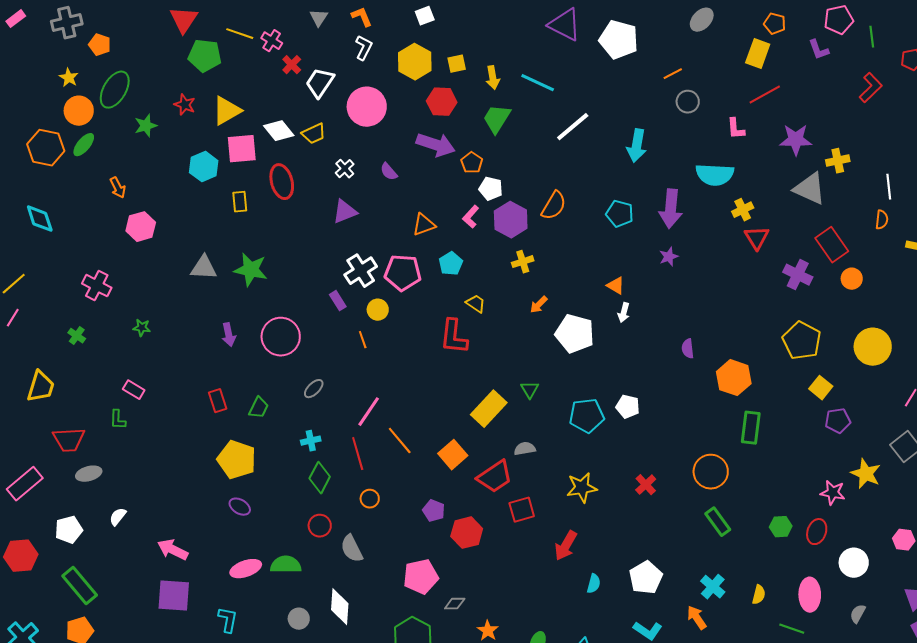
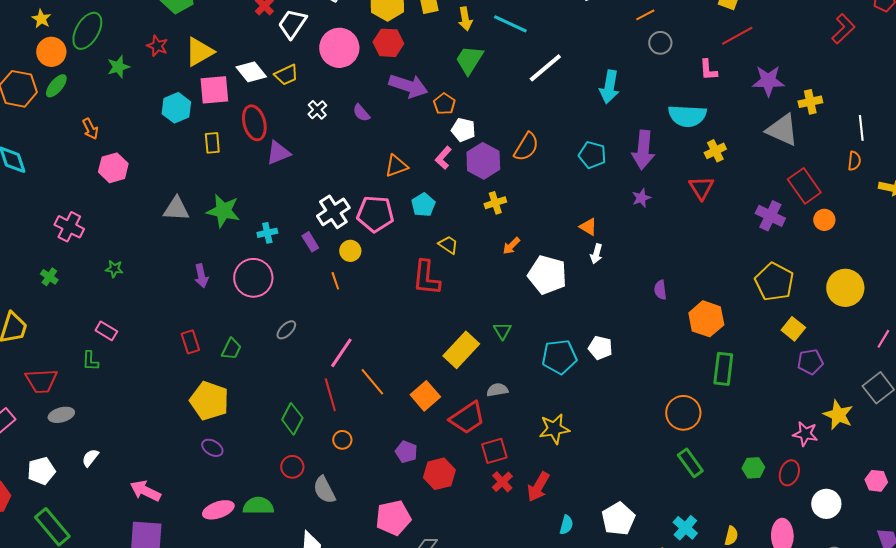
red hexagon: (442, 102) -> (388, 43), moved
purple triangle: (345, 212) -> (278, 153), moved
red triangle: (757, 238) -> (701, 188), moved
cyan cross: (311, 441) -> (267, 233), moved
red cross: (646, 485) -> (502, 482), moved

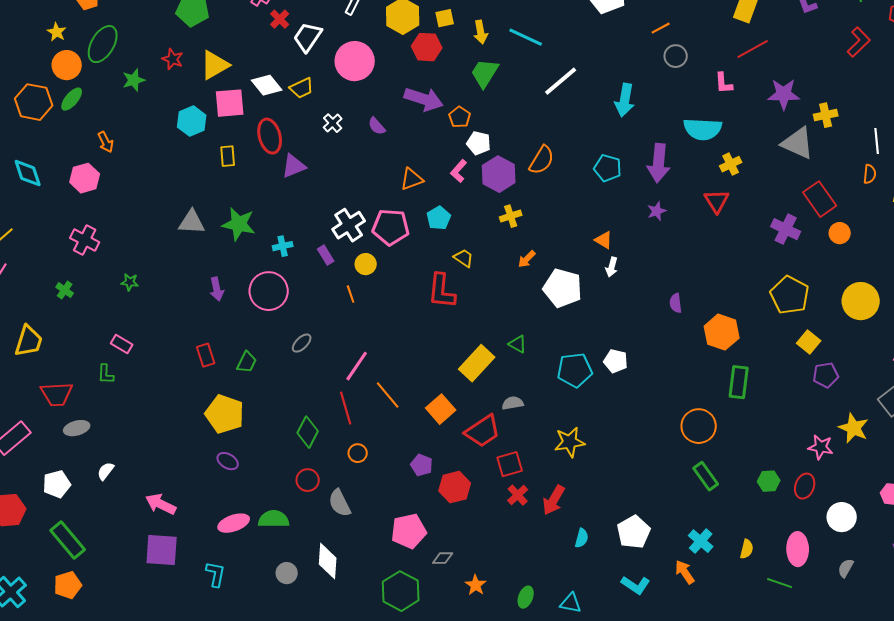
red hexagon: (388, 43) -> (427, 47), moved
pink hexagon: (113, 168) -> (85, 178), moved
green triangle: (502, 331) -> (518, 344), turned -30

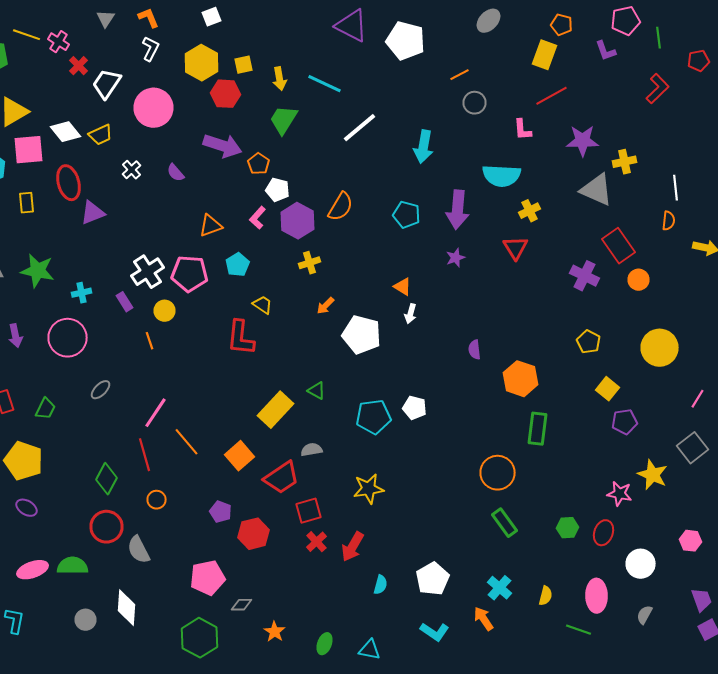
yellow pentagon: (790, 295) -> (588, 342), size x0.6
red circle: (308, 480) -> (106, 527), size x1.4

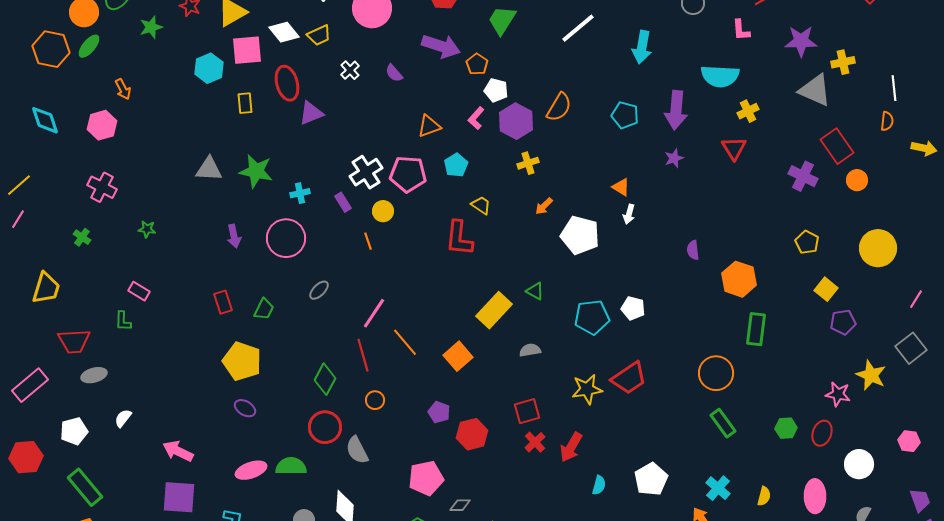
red trapezoid: (282, 478) -> (629, 378), moved

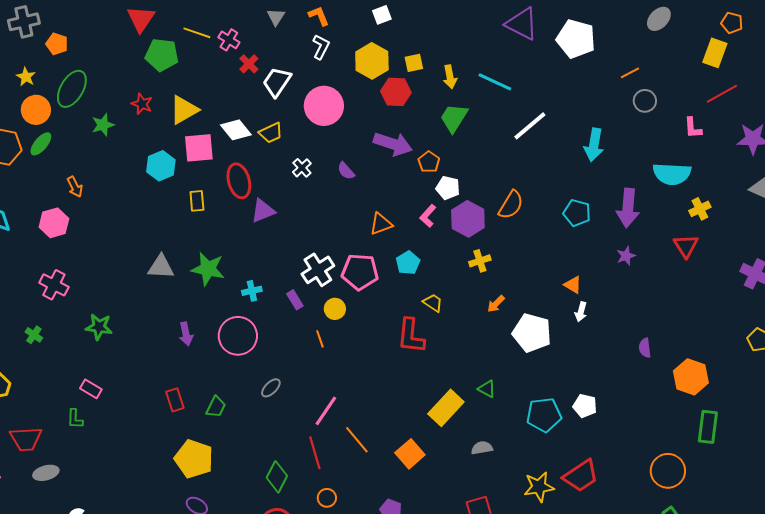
green star: (147, 229) -> (99, 327), size x1.5

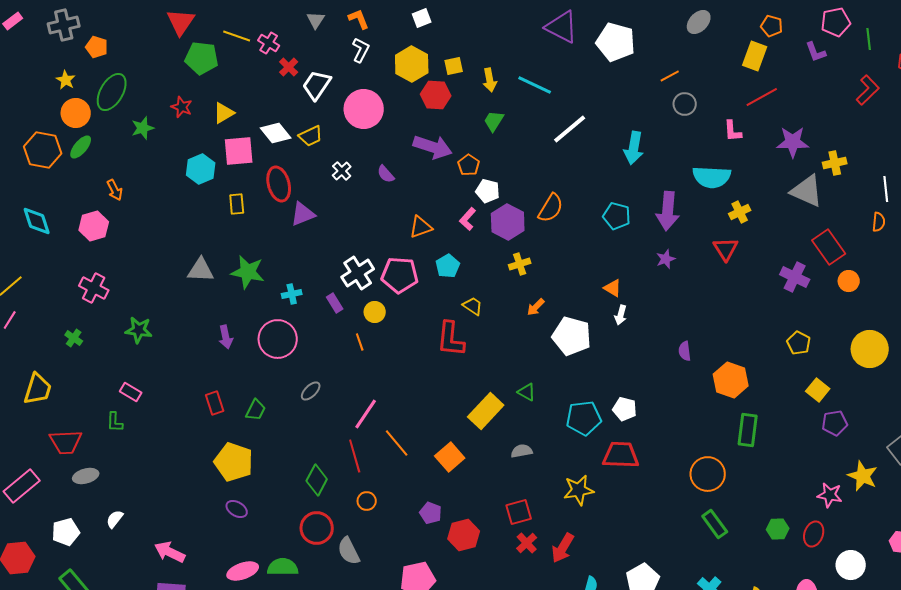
yellow triangle: (184, 110) -> (224, 113), size x0.7
green trapezoid: (454, 118) -> (494, 121), size x0.7
red trapezoid: (581, 476) -> (621, 455), moved, turned -144

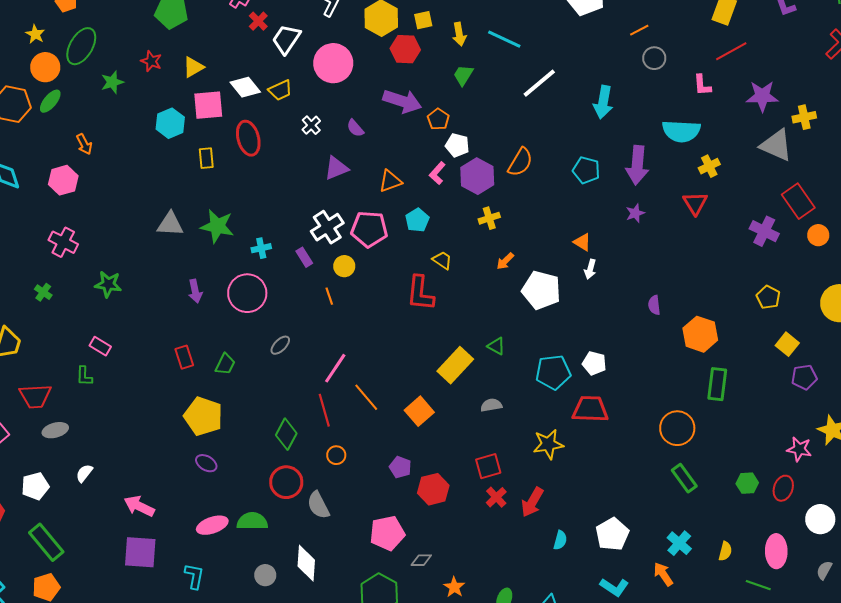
purple triangle: (303, 214) -> (336, 168), moved

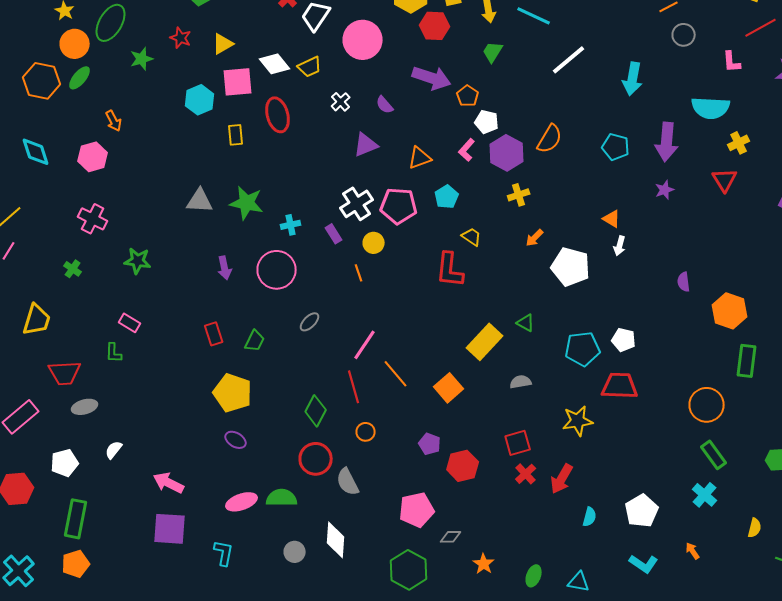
green rectangle: (46, 542) -> (76, 519), turned 51
cyan cross: (679, 543) -> (705, 495), moved
orange arrow: (663, 574) -> (693, 551), size x0.7

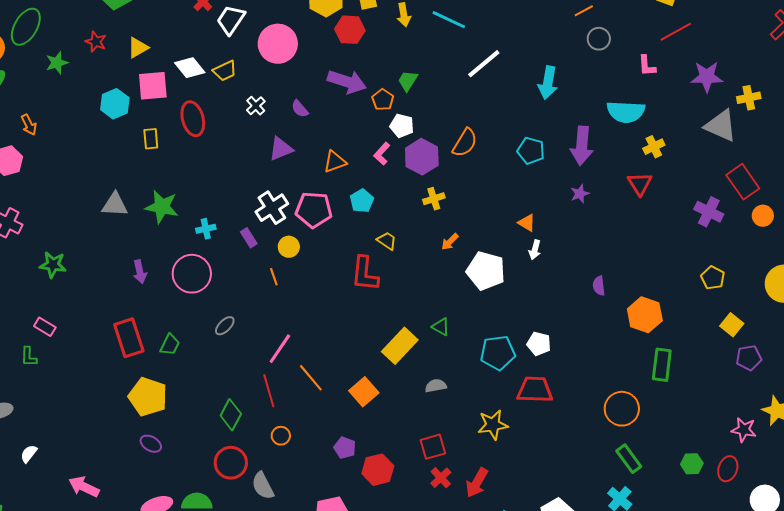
green trapezoid: (493, 52) -> (408, 81), moved
red rectangle: (214, 334) -> (129, 338), size x1.6

